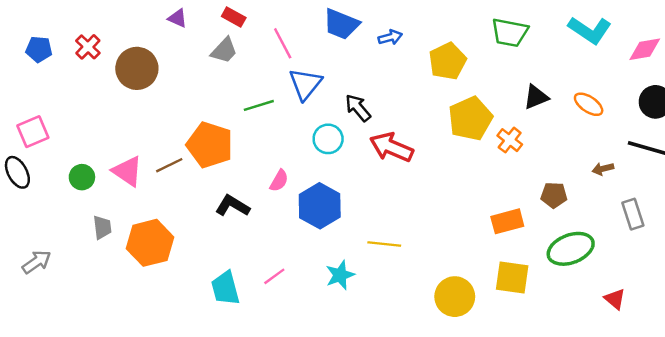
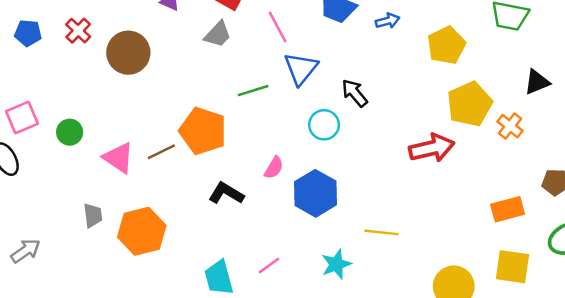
red arrow: (391, 147) -> (432, 148), moved, turned 144
green circle: (82, 177) -> (70, 132), moved

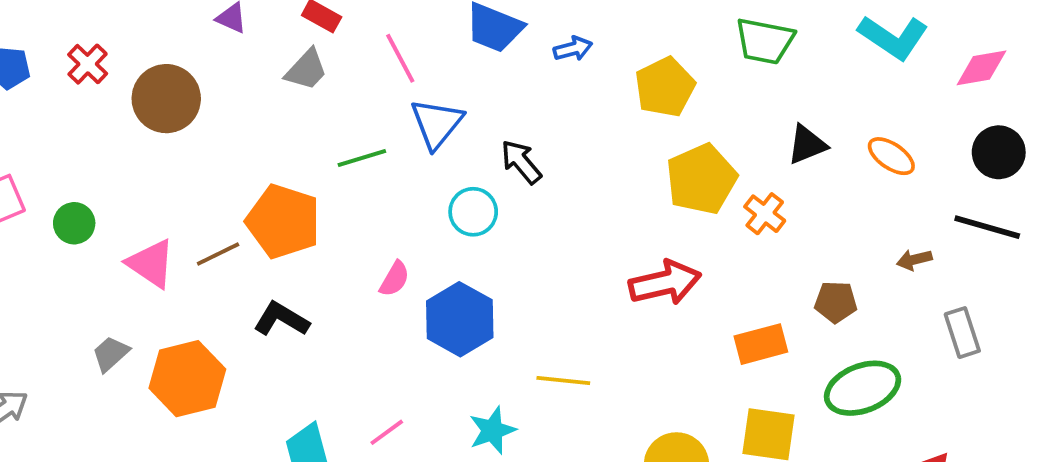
red arrow: (432, 148) -> (665, 283), moved
black L-shape: (226, 193) -> (281, 319), moved
gray trapezoid: (93, 215) -> (111, 354), turned -125

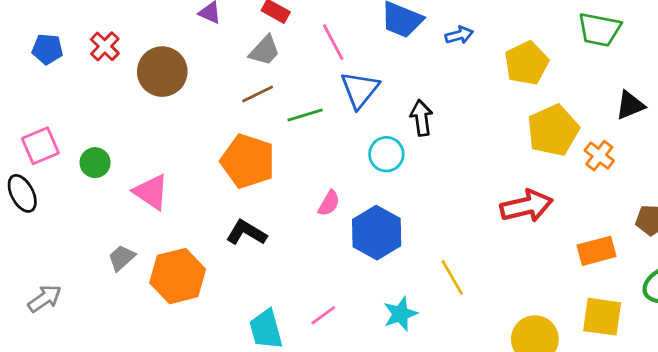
black arrow: (521, 162) -> (421, 118), turned 32
brown line: (218, 254) -> (258, 94), moved
yellow line: (563, 381) -> (452, 277), turned 54

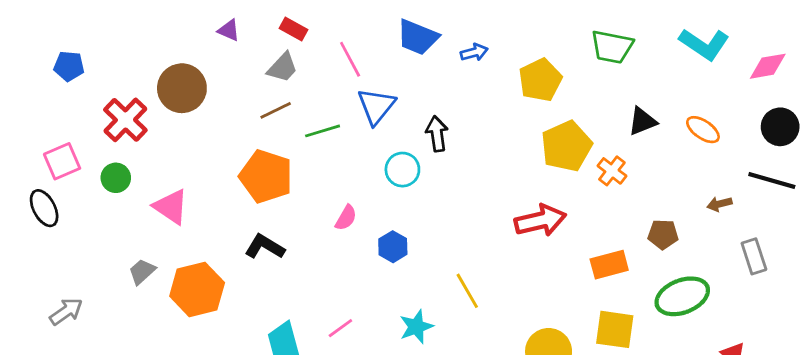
red cross: (105, 46) -> (125, 120), moved, size x1.5
blue hexagon: (377, 233) -> (393, 247), size x0.6

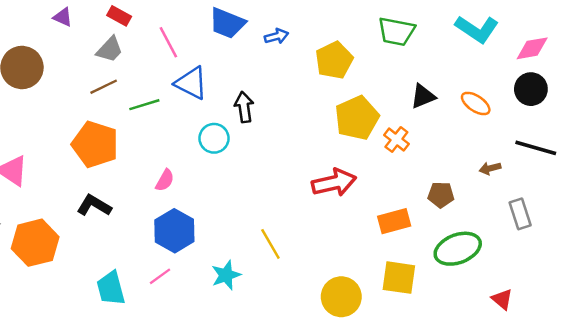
blue triangle: (376, 106) -> (191, 83), turned -42
black circle: (780, 127) -> (531, 89), moved
blue hexagon: (393, 247) -> (174, 231), moved, size x1.6

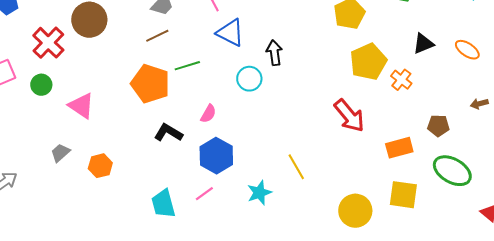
green line: (144, 105) -> (187, 66), moved
red arrow: (334, 183) -> (349, 116), turned 63
black L-shape: (94, 206) -> (168, 133), moved
orange hexagon: (35, 243) -> (100, 166), size x0.6
green ellipse: (458, 249) -> (452, 171), turned 51

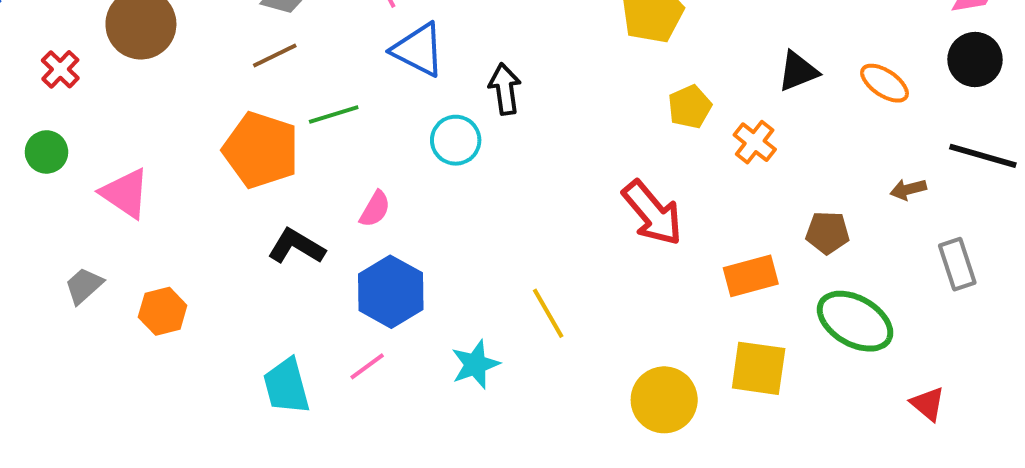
red cross: (48, 43) -> (60, 69), size x0.6
yellow pentagon: (368, 62) -> (690, 107), size x0.6

